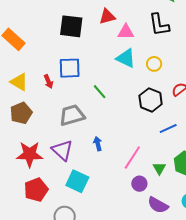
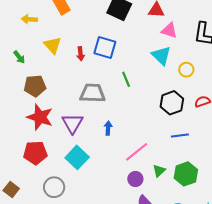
brown pentagon: (21, 113) -> (35, 86), moved

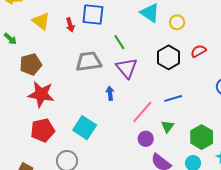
purple triangle: (72, 123) -> (127, 68), moved
blue line: (180, 135) -> (173, 98), moved
green hexagon: (186, 174) -> (202, 137), moved

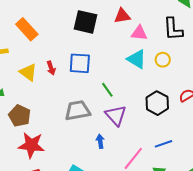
yellow circle: (177, 22) -> (163, 60), moved
red arrow: (70, 25) -> (51, 68), moved
brown pentagon: (31, 64) -> (20, 116), turned -30

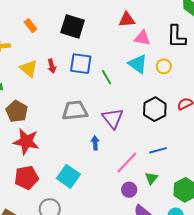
black square: (86, 22) -> (73, 26), moved
orange rectangle: (27, 29) -> (31, 26), size x0.6
green line: (107, 90) -> (107, 77), moved

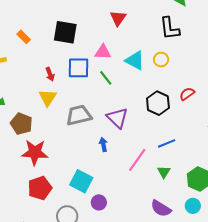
red triangle: (127, 20) -> (118, 18), turned -42
pink triangle: (142, 38) -> (103, 52), moved
yellow triangle: (29, 69) -> (48, 98), moved, turned 30
purple circle: (129, 190) -> (99, 202), moved

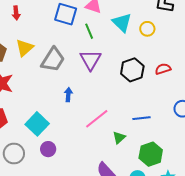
red arrow: (50, 74) -> (16, 13), moved
yellow triangle: (48, 98) -> (25, 48), moved
gray trapezoid: (79, 115) -> (53, 60), turned 120
purple triangle: (117, 118) -> (90, 60), moved
blue line: (167, 143) -> (142, 118), moved

